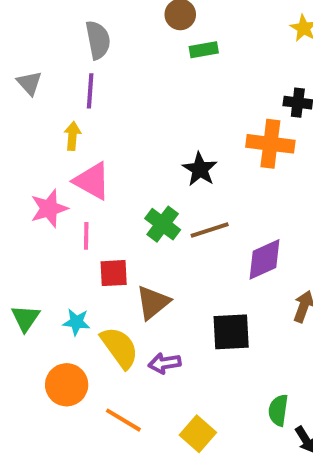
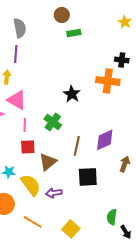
brown line: (210, 230) -> (77, 146), moved, turned -60
pink line: (86, 236) -> (25, 125), moved

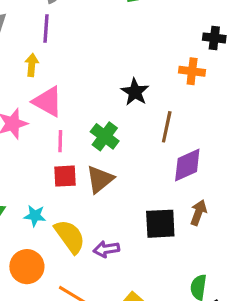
orange cross: (108, 81) -> (192, 71), size x0.7
brown line: (77, 146) -> (167, 127), moved
brown triangle: (48, 162) -> (100, 179), moved
brown arrow: (125, 164) -> (198, 213), moved

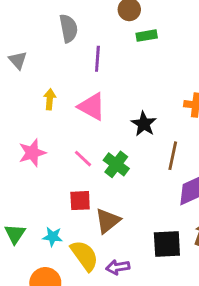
purple line: (46, 28) -> (97, 59), moved
pink triangle: (48, 101) -> (92, 106), moved
pink line: (60, 141) -> (83, 159), moved, turned -48
brown triangle: (100, 179) -> (108, 221), moved

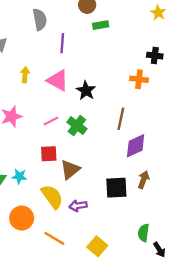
black star: (144, 124) -> (86, 91), moved
pink line: (83, 159) -> (51, 121), turned -70
cyan star: (53, 237) -> (19, 176), moved

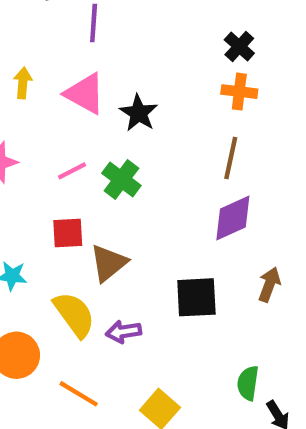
black cross: (155, 56) -> (239, 47), moved, turned 35
brown line: (121, 119) -> (231, 158), moved
brown arrow: (144, 180) -> (269, 284), moved

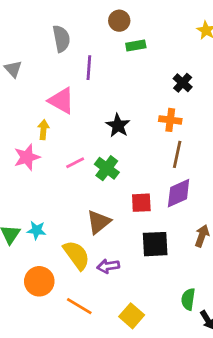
yellow arrow: (23, 83) -> (43, 130), moved
orange cross: (239, 92) -> (170, 120), moved
pink triangle: (85, 94) -> (61, 101), moved
red square: (68, 233) -> (141, 203), moved

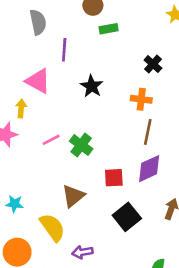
black star: (118, 125) -> (92, 86), moved
black square: (155, 244) -> (127, 217), turned -36
purple arrow: (108, 266) -> (82, 252), moved

